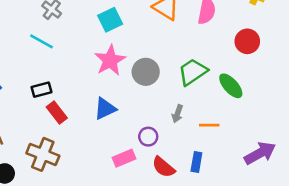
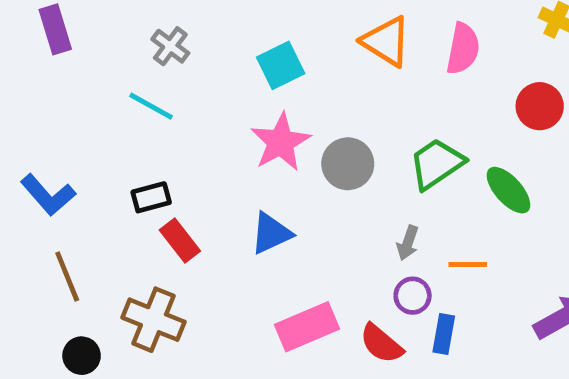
purple circle: (148, 137) -> (413, 296), moved
pink rectangle: (124, 158) -> (307, 327), size x1.4

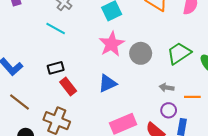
gray arrow: (408, 243) -> (167, 88), turned 80
brown line: (67, 276) -> (19, 102), turned -30

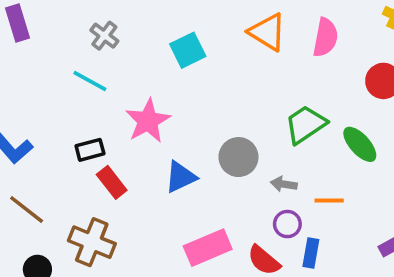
pink star: (112, 44) -> (148, 121), moved
gray circle: (141, 53) -> (238, 157), moved

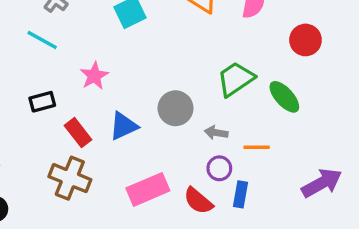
pink star: (148, 121) -> (94, 76), size x0.7
red rectangle: (112, 182) -> (78, 133), moved
brown cross: (92, 242) -> (70, 178), moved

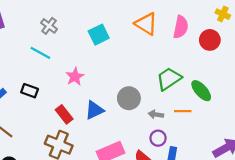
red circle: (305, 40) -> (210, 40), moved
black rectangle: (42, 102) -> (30, 91), moved, turned 35
orange line: (257, 147) -> (183, 111), moved

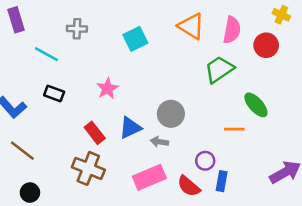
gray cross: (49, 26) -> (77, 29), turned -35
cyan line: (40, 53) -> (46, 54), moved
green trapezoid: (169, 79) -> (219, 69), moved
black rectangle: (30, 91) -> (54, 93), moved
gray arrow: (156, 114) -> (159, 142), moved

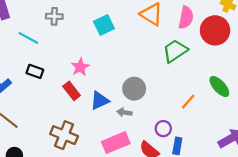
red circle: (266, 45) -> (215, 30), size x1.4
green ellipse: (256, 105) -> (219, 86), moved
orange line: (234, 129) -> (188, 102), turned -49
red rectangle: (95, 133) -> (72, 91), moved

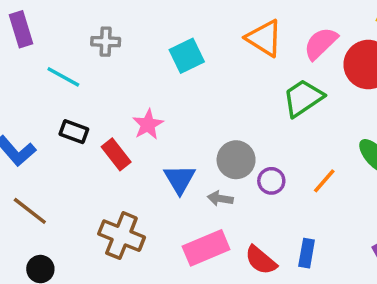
pink semicircle: (186, 17) -> (321, 43), turned -145
red rectangle: (72, 91) -> (116, 154), moved
blue triangle: (100, 101) -> (180, 179), turned -36
purple circle: (163, 129) -> (271, 181), moved

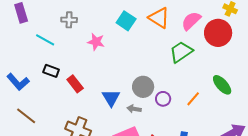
cyan square: (187, 56) -> (126, 21), moved, turned -30
pink star: (148, 124) -> (96, 42), moved, turned -30

